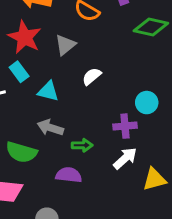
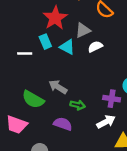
white semicircle: (92, 76) -> (95, 47), moved
cyan triangle: (48, 91) -> (67, 47), moved

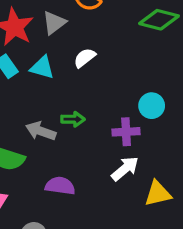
gray triangle: (83, 30) -> (54, 23), moved
green arrow: (78, 105) -> (73, 119), moved

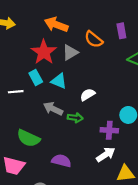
white semicircle: (85, 58) -> (88, 95), moved
gray arrow: (41, 131) -> (53, 109), moved

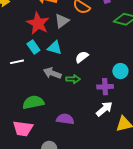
green semicircle: (28, 138) -> (33, 102), turned 150

